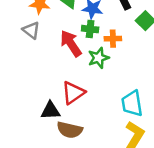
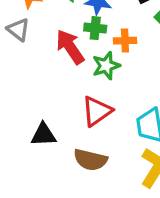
red triangle: (73, 93) -> (97, 111), moved
brown semicircle: (70, 130) -> (90, 160), moved

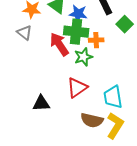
green cross: (95, 28) -> (76, 32), size x1.6
brown semicircle: (90, 160) -> (92, 120), moved

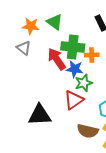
blue star: (78, 14) -> (75, 69), moved
green star: (83, 57) -> (84, 83), moved
black triangle: (41, 103) -> (40, 115), size x1.4

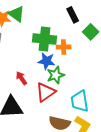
green triangle: (55, 22) -> (16, 14), moved
red arrow: (57, 59) -> (21, 78), moved, size x0.6

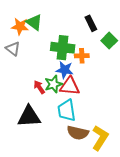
green star: (56, 75) -> (53, 84), moved
red triangle: (46, 92) -> (70, 86), moved, turned 40
cyan trapezoid: (80, 101) -> (67, 110), moved

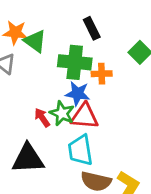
green triangle: (34, 22) -> (35, 41), moved
black rectangle: (91, 23) -> (92, 28), moved
green star: (53, 84) -> (62, 113), turned -30

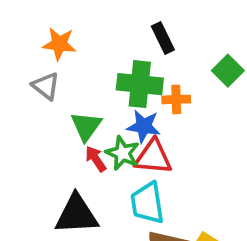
green triangle: (35, 41) -> (86, 126), moved, turned 30

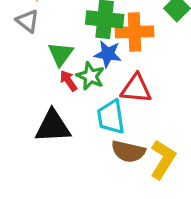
orange cross: (176, 99) -> (135, 32), size x1.6
red triangle: (153, 157) -> (136, 89), moved

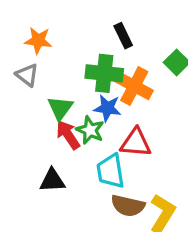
orange cross: (135, 32) -> (134, 86), turned 30
red arrow: (68, 81) -> (68, 135), size x1.4
black triangle: (53, 126) -> (52, 180), size x0.7

